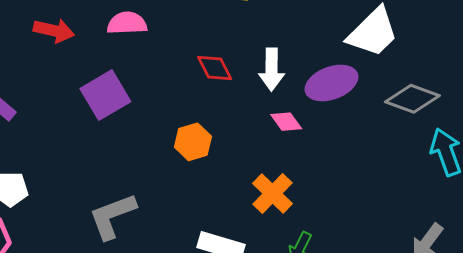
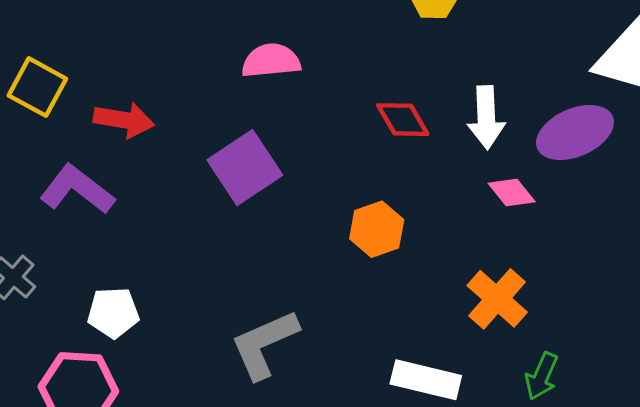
red arrow: (54, 31) -> (124, 120), moved

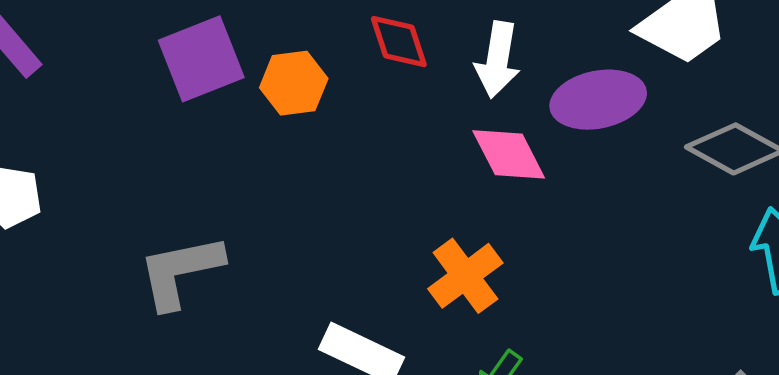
pink diamond: (512, 193) -> (509, 154), size x1.4
orange hexagon: (377, 229) -> (294, 83), moved

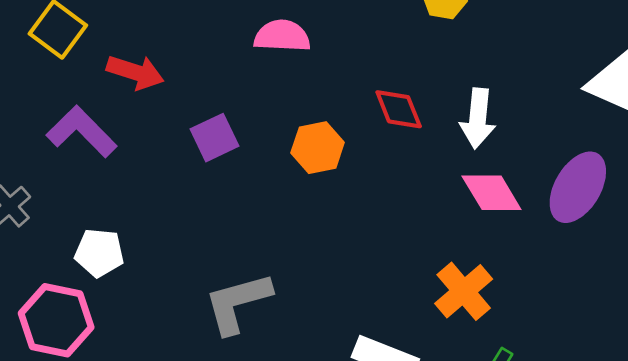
purple square: (201, 59) -> (215, 138), moved, size x0.7
purple ellipse: (598, 100) -> (578, 187), moved, turned -44

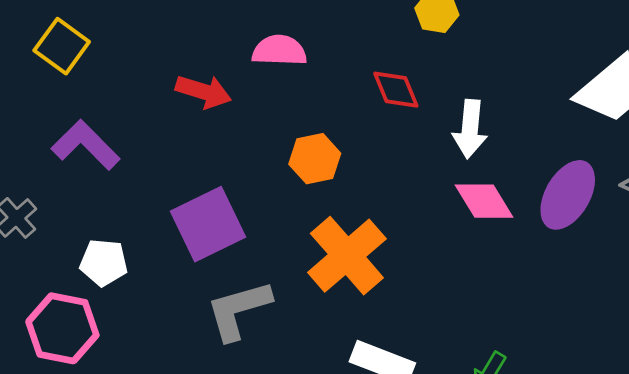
red arrow: (135, 72) -> (203, 92), moved
red diamond: (399, 109) -> (396, 90), moved
purple square: (215, 138) -> (208, 224), moved, size x1.6
orange cross: (464, 291) -> (347, 256), moved, size x1.4

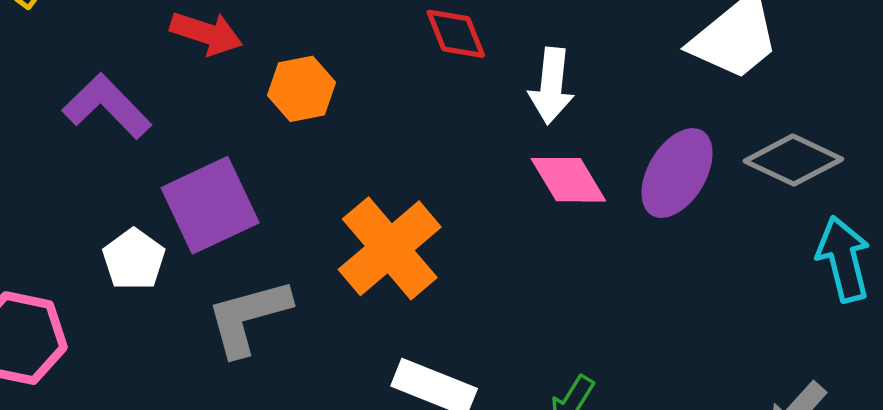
purple L-shape: (86, 145) -> (107, 106), moved
orange hexagon: (315, 159) -> (302, 89), moved
white pentagon: (104, 263) -> (134, 259), moved, turned 30

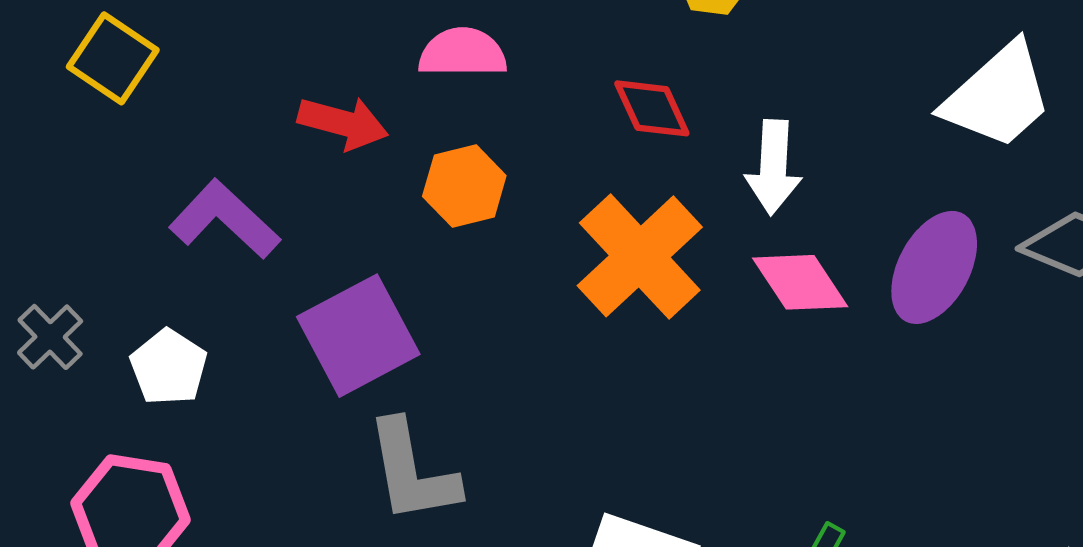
orange cross: (390, 248) -> (640, 256), moved
white pentagon: (134, 259) -> (169, 367), moved
gray L-shape: (248, 317) -> (412, 472), turned -82

